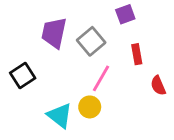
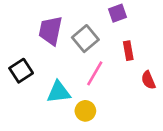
yellow circle: (90, 107) -> (85, 111), moved
cyan triangle: (60, 115) -> (59, 92), moved, turned -45

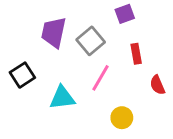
yellow circle: (85, 111) -> (122, 118), moved

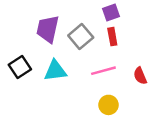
red rectangle: (136, 54) -> (112, 37), moved
pink line: (101, 78) -> (103, 71), moved, turned 45
cyan triangle: (62, 98) -> (55, 71), moved

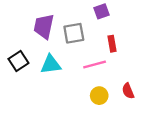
gray square: (81, 37) -> (74, 33), turned 30
red rectangle: (112, 37) -> (112, 44), moved
red semicircle: (140, 76) -> (128, 91), moved

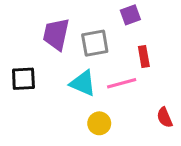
black square: (18, 61) -> (23, 79), turned 30
cyan triangle: (51, 64) -> (83, 83), moved, turned 30
yellow circle: (99, 96) -> (99, 123), moved

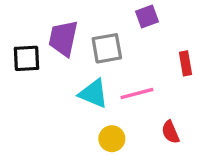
red rectangle: (144, 56) -> (185, 63), moved
black square: (23, 79) -> (26, 58), moved
red semicircle: (165, 117) -> (170, 132), moved

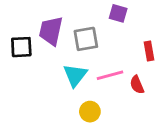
purple square: (147, 17) -> (118, 13), turned 36
cyan triangle: (93, 94) -> (75, 75), turned 45
red semicircle: (170, 132) -> (137, 85), moved

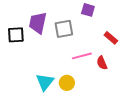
red rectangle: (149, 51) -> (111, 38), turned -40
cyan triangle: (75, 75) -> (45, 82), moved

